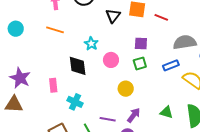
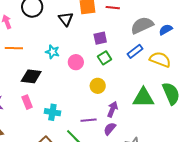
black diamond: (78, 66) -> (31, 76), moved, turned -60
green triangle: (166, 112) -> (143, 98), size x1.6

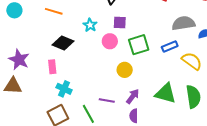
purple square: (100, 38) -> (120, 23), moved
green square: (105, 58) -> (139, 45), size x1.5
cyan cross: (52, 112) -> (64, 89), moved
purple semicircle: (110, 129) -> (134, 116), moved, turned -56

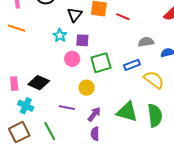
gray semicircle: (183, 23) -> (146, 42), size x0.7
cyan star: (90, 25) -> (60, 35), moved
black diamond: (63, 43) -> (39, 83), moved
purple line: (107, 100) -> (67, 108), moved

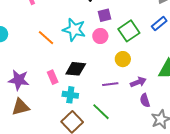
orange line: (16, 28) -> (46, 38), moved, turned 42
cyan star: (60, 35) -> (74, 30), moved, size x1.6
purple arrow: (94, 114) -> (138, 82), turned 49

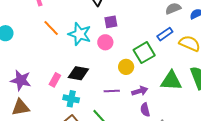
green square: (129, 31) -> (144, 53), moved
orange line: (46, 38) -> (51, 28), moved
pink rectangle: (53, 77) -> (55, 80), turned 48

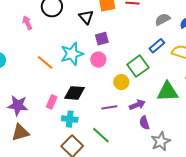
orange line: (51, 28) -> (45, 62), moved
cyan star: (80, 34) -> (72, 54), turned -30

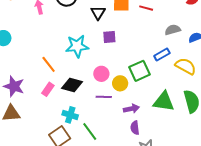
pink circle: (98, 60) -> (101, 74), moved
orange line: (45, 62) -> (49, 64), moved
purple line: (109, 107) -> (104, 97), moved
cyan cross: (70, 119) -> (70, 115), moved

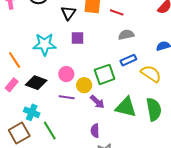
gray semicircle: (173, 30) -> (126, 35), moved
purple arrow: (131, 109) -> (97, 102), moved, turned 49

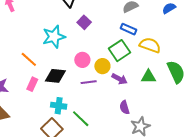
purple square: (78, 38) -> (84, 22), turned -32
blue rectangle: (128, 60) -> (129, 29), moved, turned 63
yellow semicircle: (151, 74) -> (150, 45), moved
green triangle: (126, 107) -> (148, 77), size x0.7

